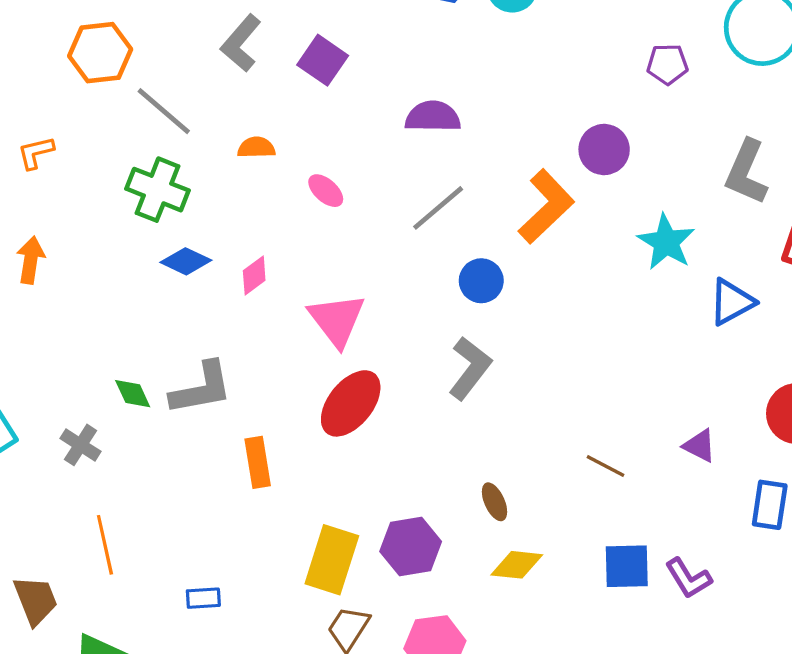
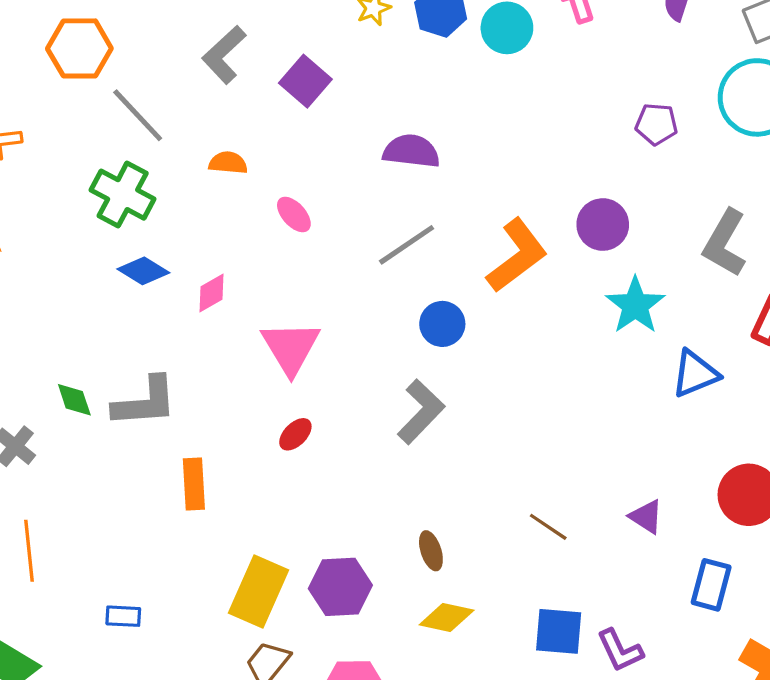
purple circle: (604, 149) -> (603, 225), moved
red ellipse: (351, 403) -> (295, 434), size x0.5

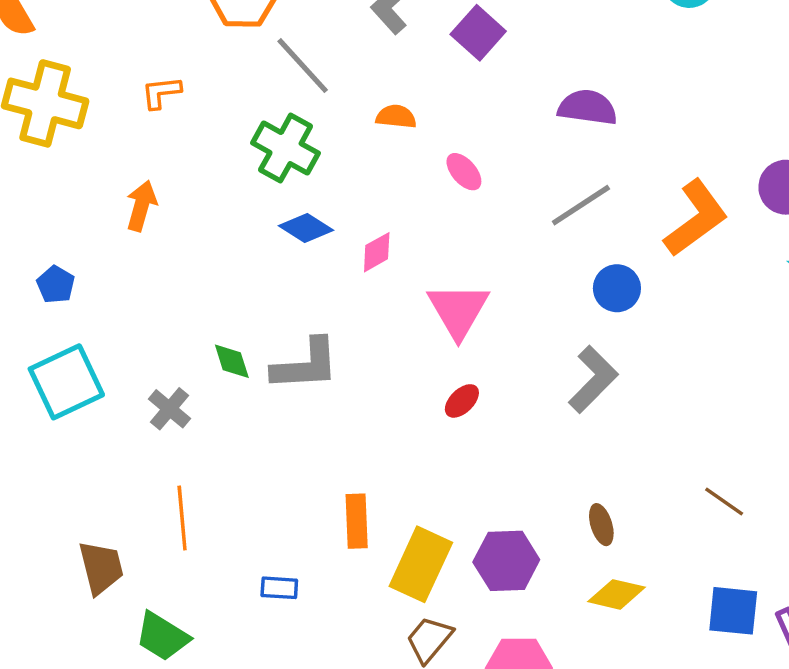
orange rectangle: (194, 484) -> (357, 521), moved

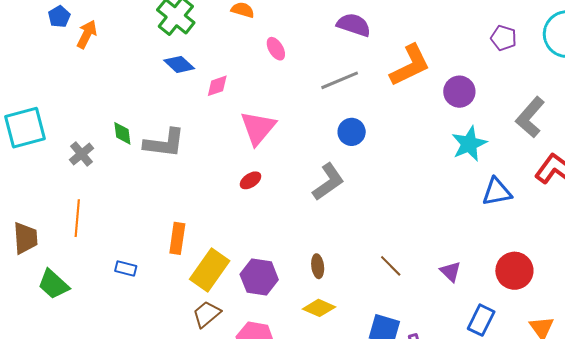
orange L-shape: (696, 218) -> (410, 65), moved
blue pentagon: (56, 285) -> (59, 17), moved

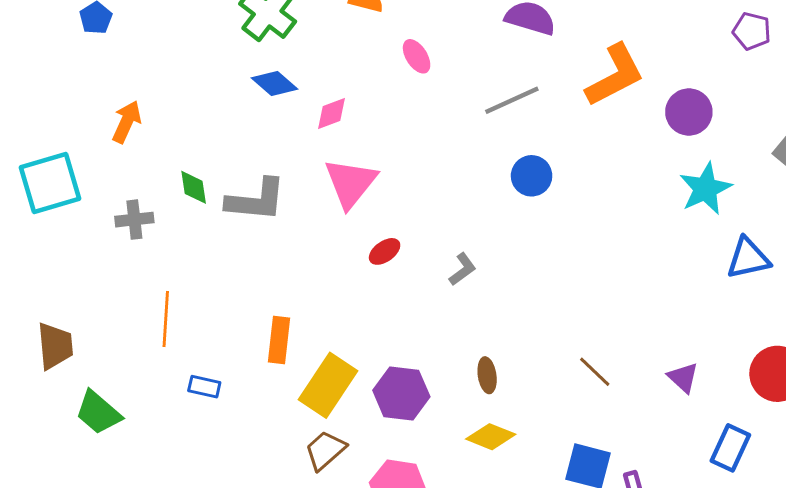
orange arrow: (87, 34) -> (127, 122), moved
pink triangle: (258, 128) -> (351, 183), moved
gray cross: (82, 154) -> (134, 220), turned 35
gray L-shape: (328, 182) -> (463, 269), moved, size x0.6
orange line: (77, 218) -> (166, 319), moved

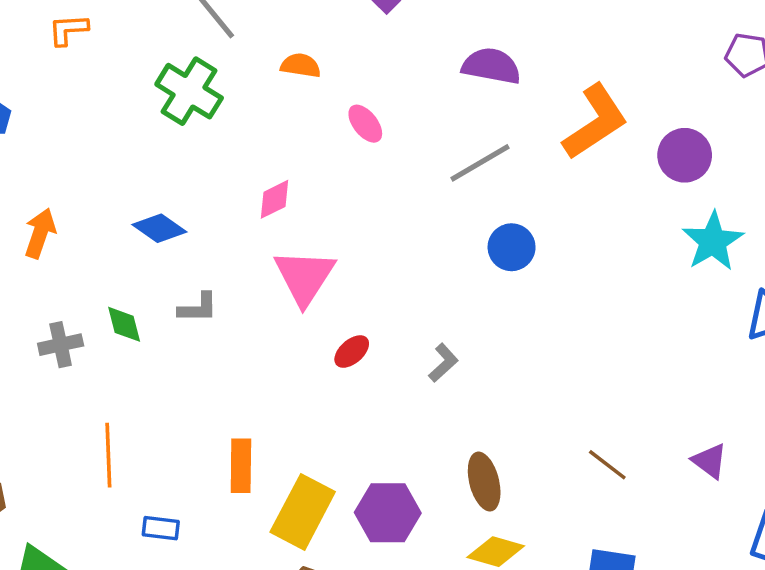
blue diamond: (275, 84) -> (159, 228), moved
green diamond: (194, 187) -> (124, 324), moved
gray L-shape: (256, 200) -> (198, 308), size x0.6
brown ellipse: (487, 375) -> (484, 482), size x1.4

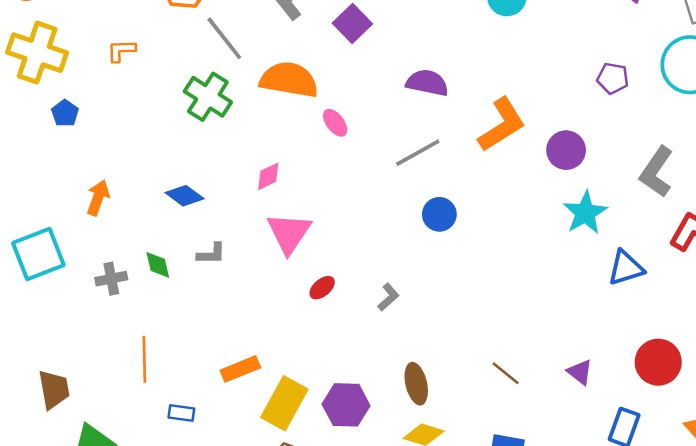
orange semicircle: (301, 65) -> (289, 80), size x2.0
orange rectangle: (241, 466) -> (240, 369), turned 66

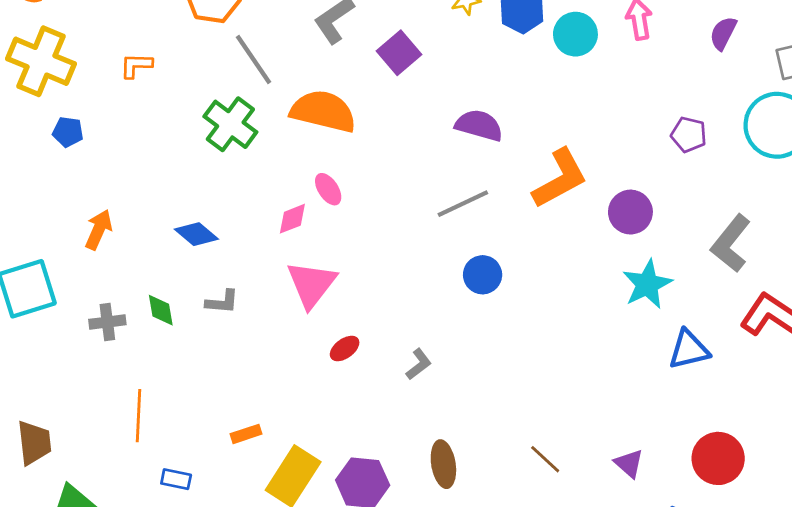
blue pentagon: (65, 113) -> (68, 132), turned -30
pink ellipse: (335, 123) -> (328, 189), moved
orange rectangle: (240, 369) -> (246, 434), size x0.7

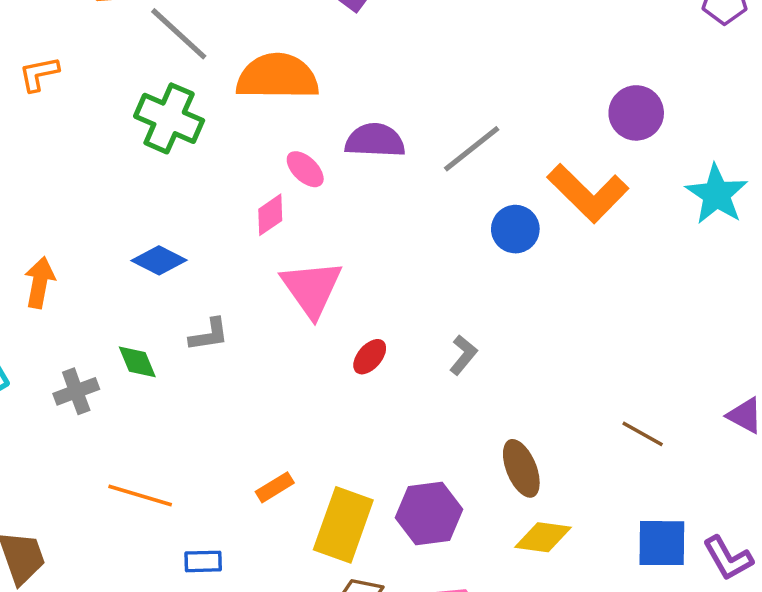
purple semicircle: (479, 125) -> (375, 140), moved
orange L-shape: (560, 178) -> (588, 193), moved, turned 86
purple circle: (630, 212) -> (636, 113), moved
orange line: (139, 416) -> (140, 495), turned -63

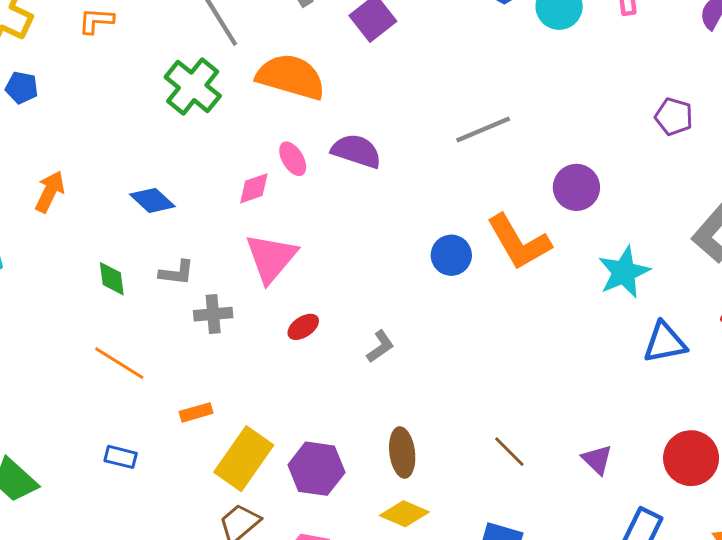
gray line: (472, 149) -> (483, 129), moved
gray cross: (76, 391) -> (213, 314), moved
orange line: (140, 495) -> (119, 363), moved

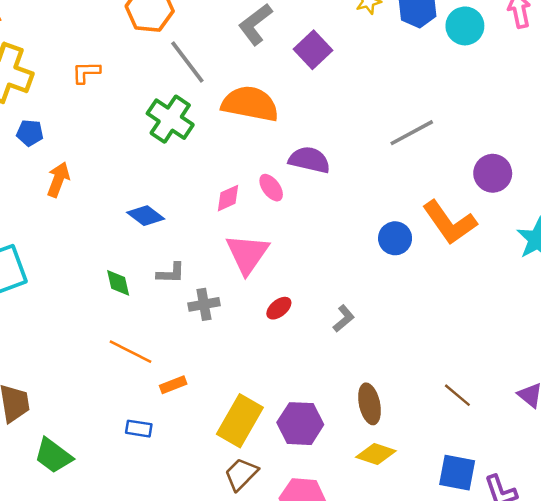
pink ellipse: (293, 159) -> (271, 188), moved
orange arrow: (50, 192) -> (58, 180), moved
orange rectangle: (196, 412) -> (173, 385), moved

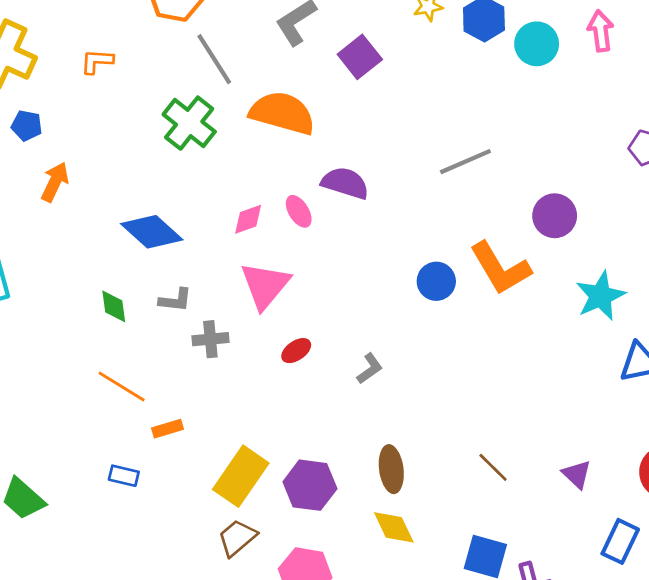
blue diamond: (146, 216) -> (152, 232), size x1.4
yellow diamond: (376, 454) -> (394, 527), turned 42

